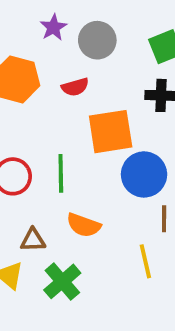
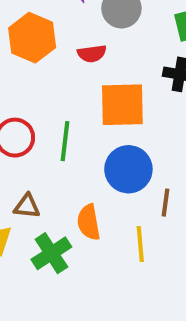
blue circle: (144, 174) -> (128, 169), moved
orange semicircle: (84, 225) -> (89, 222), moved, turned 52

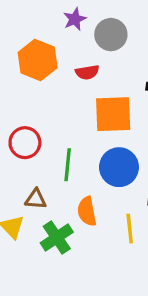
green line: (65, 141) -> (68, 165), moved

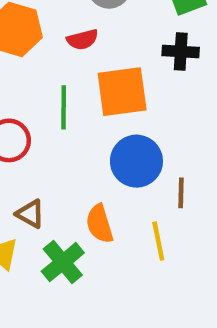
green line: (68, 165) -> (64, 107), moved
brown triangle: (36, 199) -> (30, 214), turned 30

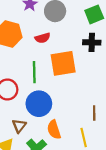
blue circle: (136, 161) -> (39, 104), moved
brown triangle: (30, 214) -> (19, 126), turned 40

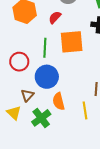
red semicircle: (43, 38) -> (55, 17), turned 144

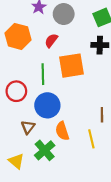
yellow triangle: (14, 113) -> (16, 161), moved

